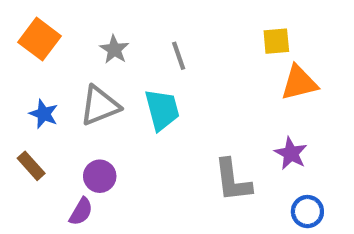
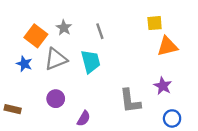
orange square: (39, 39) -> (36, 36), moved
brown rectangle: (31, 166) -> (13, 109), moved, turned -35
purple semicircle: (81, 212) -> (84, 118), moved

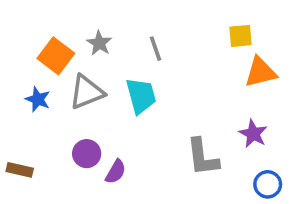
purple semicircle: (84, 118) -> (116, 172), moved

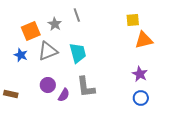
gray line: (155, 49) -> (77, 15), moved
orange square: (56, 56) -> (31, 31), turned 30
gray L-shape: (202, 157) -> (86, 87), moved
blue circle: (268, 184) -> (141, 98), moved

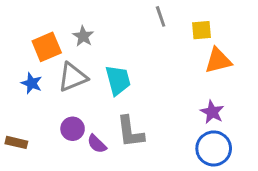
gray line: (77, 15) -> (161, 16), moved
purple semicircle: (64, 95) -> (97, 144), turned 104
blue circle: (141, 98) -> (214, 148), size x1.5

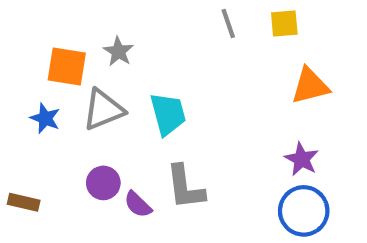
yellow square: (202, 30) -> (284, 23), moved
orange square: (47, 47) -> (67, 67), turned 32

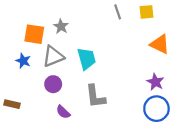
orange triangle: (310, 86) -> (160, 44), turned 40
purple circle: (103, 183) -> (53, 84), moved
purple semicircle: (138, 204) -> (63, 112), moved

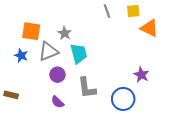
gray star: (61, 26) -> (65, 33), moved
orange triangle: (160, 44) -> (149, 28), moved
purple circle: (53, 84) -> (57, 75), moved
blue circle: (156, 109) -> (123, 99), moved

